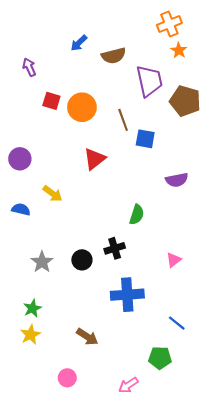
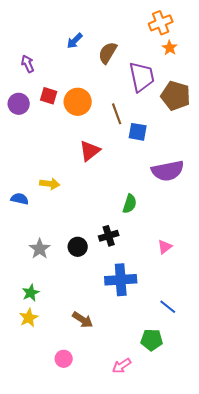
brown semicircle: (114, 56) -> (108, 53), turned 135
purple circle: (20, 159) -> (19, 104), moved
purple semicircle: (177, 180) -> (168, 171), size x1.5
yellow arrow: (53, 194) -> (50, 184), turned -30

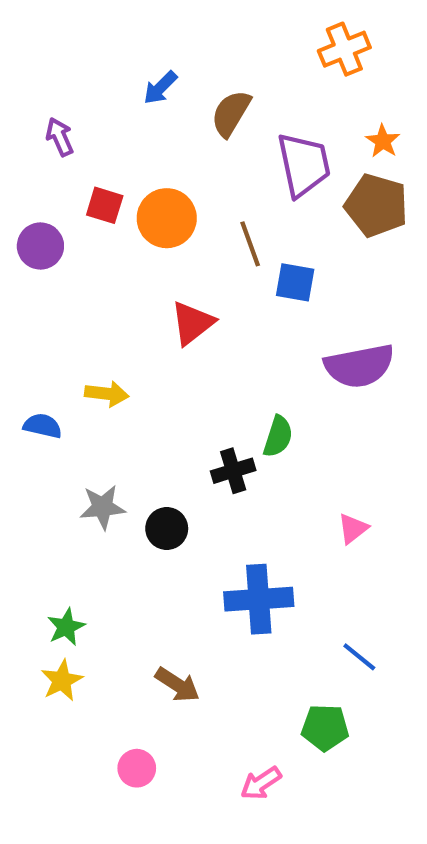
orange star: (170, 48) -> (383, 141), moved
purple circle: (19, 104) -> (40, 246), moved
black cross: (109, 236) -> (233, 471), moved
gray star: (40, 249) -> (103, 507), moved, turned 30

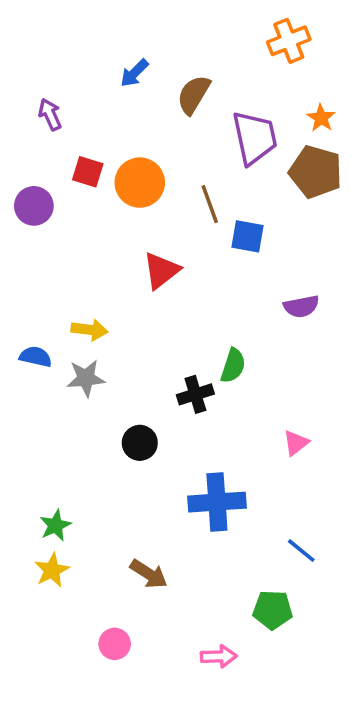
purple semicircle: (359, 366) -> (301, 306), size x0.6
gray star: (103, 507) -> (86, 378), moved
pink arrow: (261, 783) -> (219, 656), turned -148

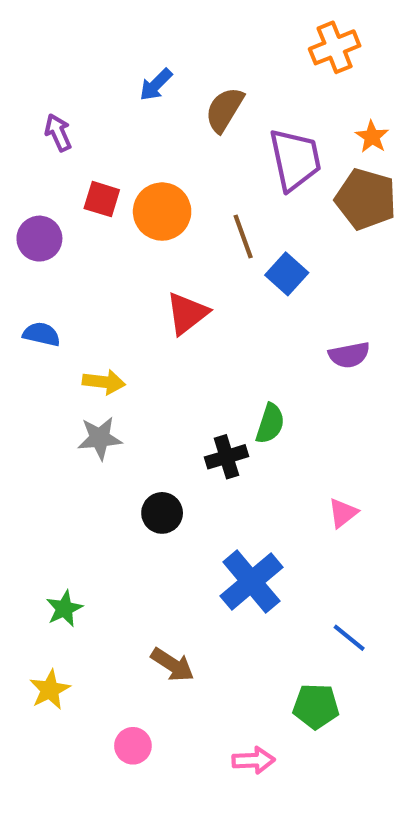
blue square: (247, 236) -> (287, 274), turned 32
blue semicircle: (36, 357) -> (41, 334), moved
blue cross: (217, 502) -> (251, 582), turned -36
yellow star: (52, 570) -> (50, 690), moved

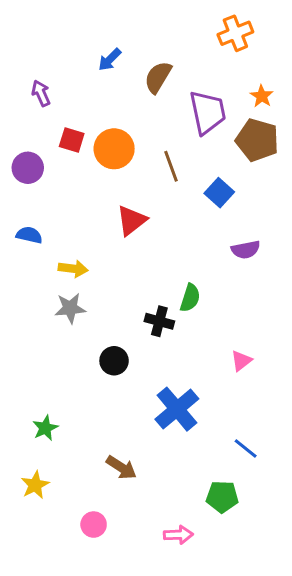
blue square: (287, 274) -> (219, 193), moved
black cross: (227, 457) -> (159, 321), turned 32

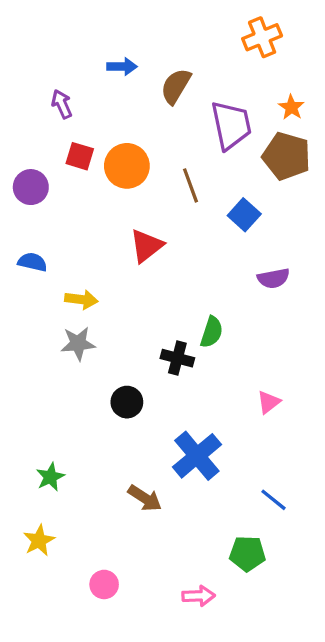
blue arrow: (110, 60) -> (122, 67), turned -135
purple arrow: (41, 93) -> (62, 104), moved
brown arrow: (121, 467) -> (145, 498), moved

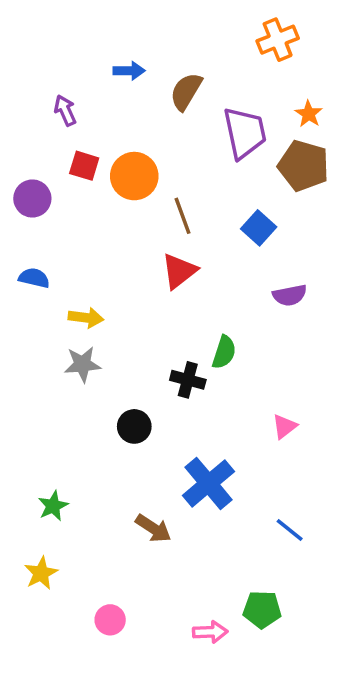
brown line: (190, 185) -> (183, 216), moved
red triangle: (146, 246) -> (179, 271), moved
green pentagon: (247, 554) -> (262, 609), moved

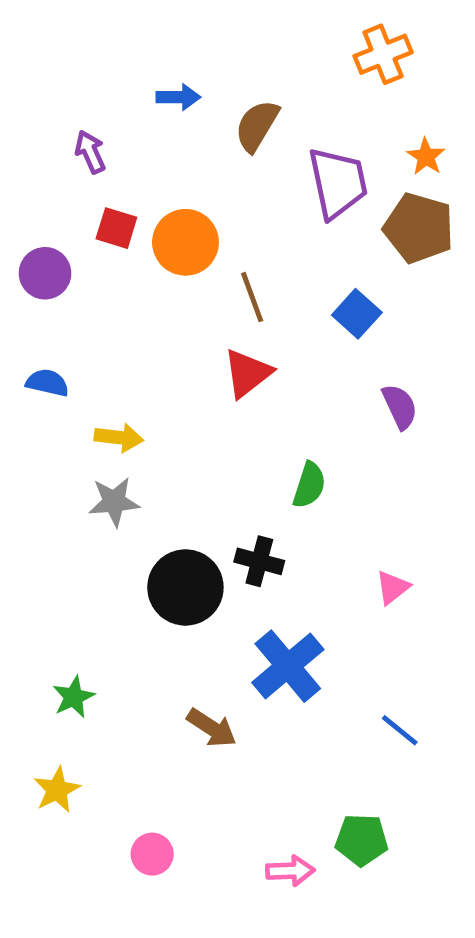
purple semicircle: (290, 295) -> (400, 407), turned -104
black cross: (188, 380) -> (259, 561), moved
black circle: (134, 426) -> (185, 587), size x1.6

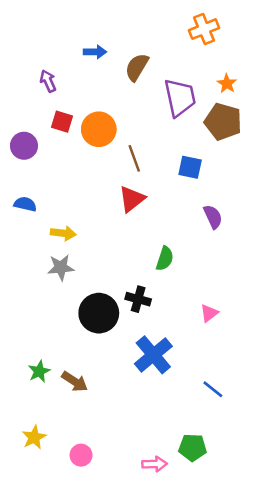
blue square: (357, 314) -> (190, 167), turned -30
brown arrow: (212, 728) -> (75, 382), moved
yellow star: (57, 790) -> (34, 437), moved

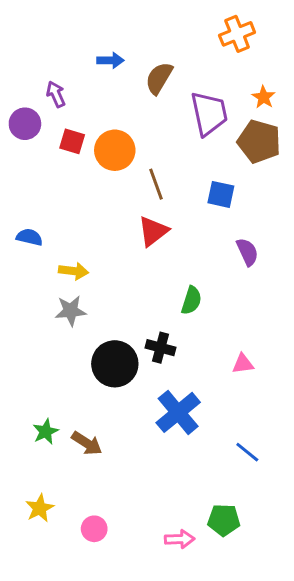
purple circle: (24, 146) -> (25, 124), moved
pink triangle: (209, 313) -> (243, 364), turned 30

